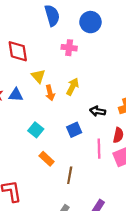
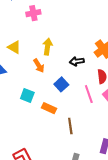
orange arrow: (50, 93) -> (39, 66), moved
orange rectangle: (47, 159) -> (49, 108), moved

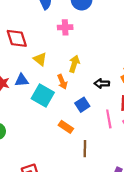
cyan square: (27, 96) -> (43, 96), moved, size x1.5

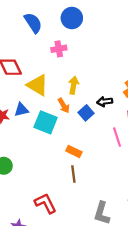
yellow triangle: (40, 59) -> (38, 85), size x1.5
blue square: (82, 105) -> (86, 113), moved
brown line: (85, 149) -> (73, 174), moved

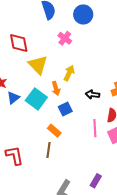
pink cross: (59, 49) -> (65, 38), turned 32
blue triangle: (21, 110) -> (13, 98), moved, turned -40
blue square: (86, 113) -> (65, 109), moved
red L-shape: (45, 203) -> (14, 155), moved

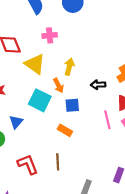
pink cross: (65, 38) -> (50, 35), moved, turned -32
blue triangle: (13, 98) -> (16, 122), moved
blue square: (65, 109) -> (72, 105), turned 32
brown line: (48, 150) -> (58, 162), moved

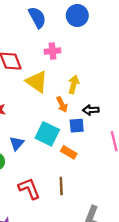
black arrow: (98, 85) -> (91, 110), moved
cyan square: (40, 100) -> (47, 134), moved

